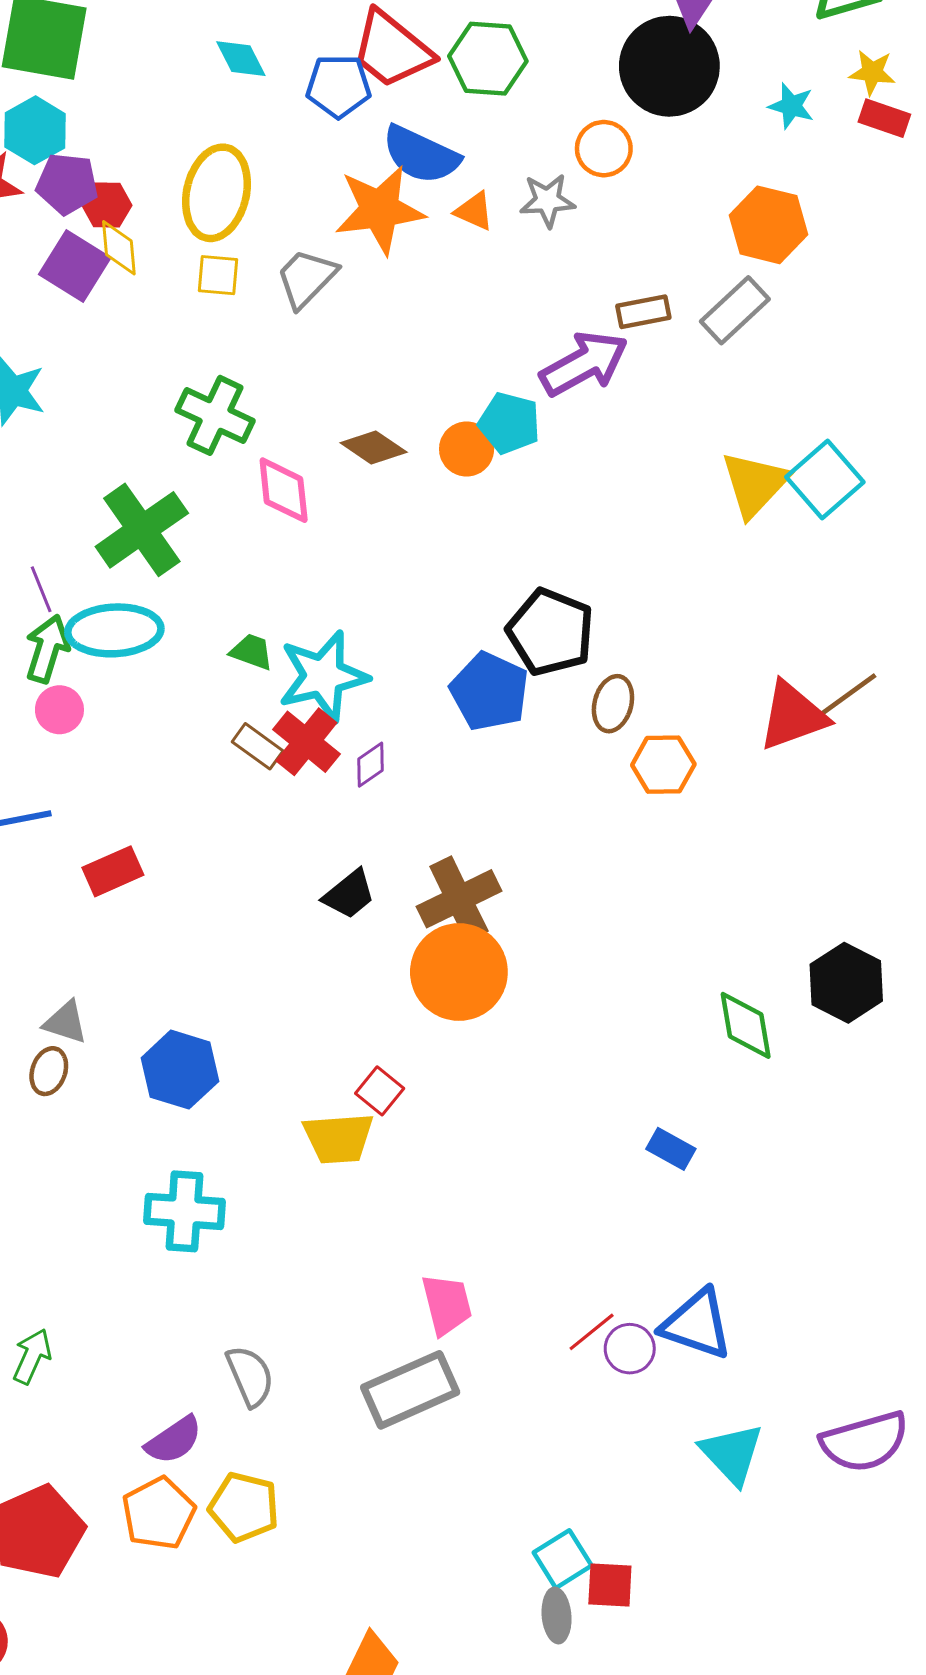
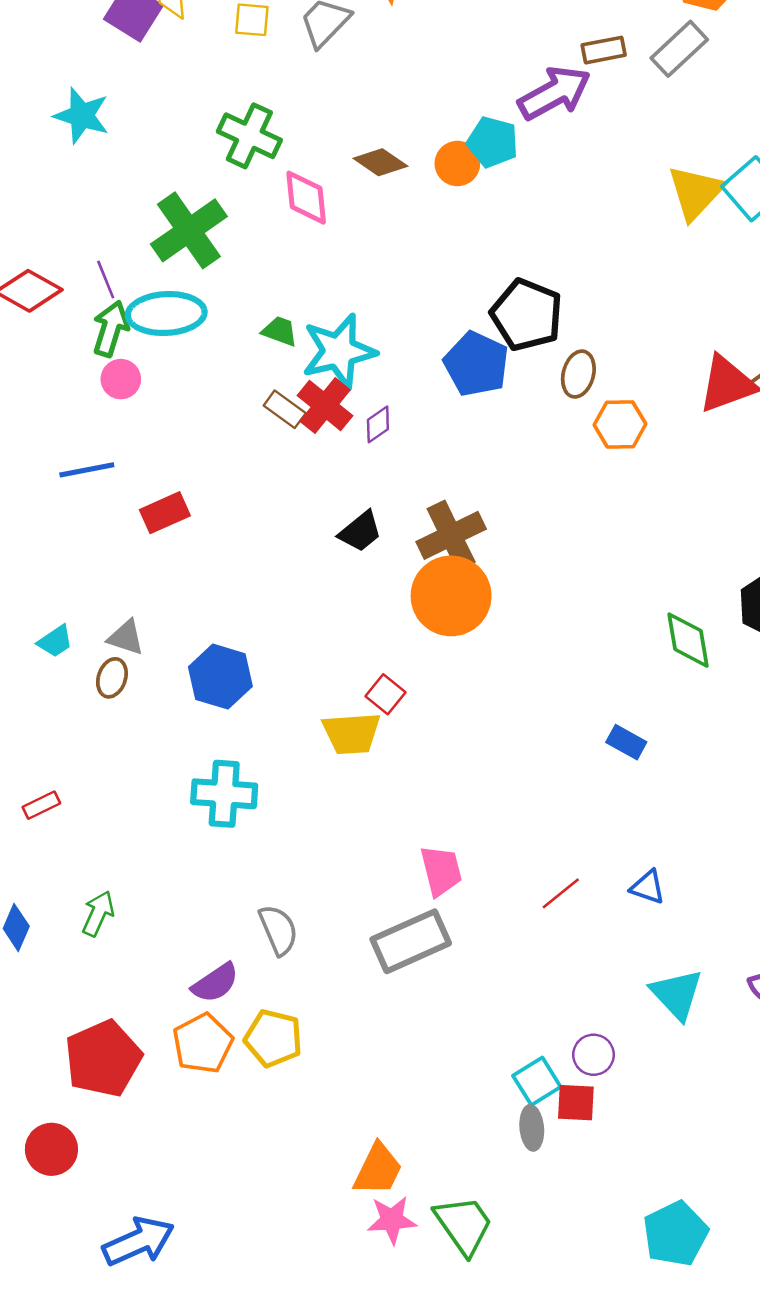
blue triangle: (697, 1324) -> (648, 887), size x0.6
purple circle: (630, 1349) -> (594, 1055), moved

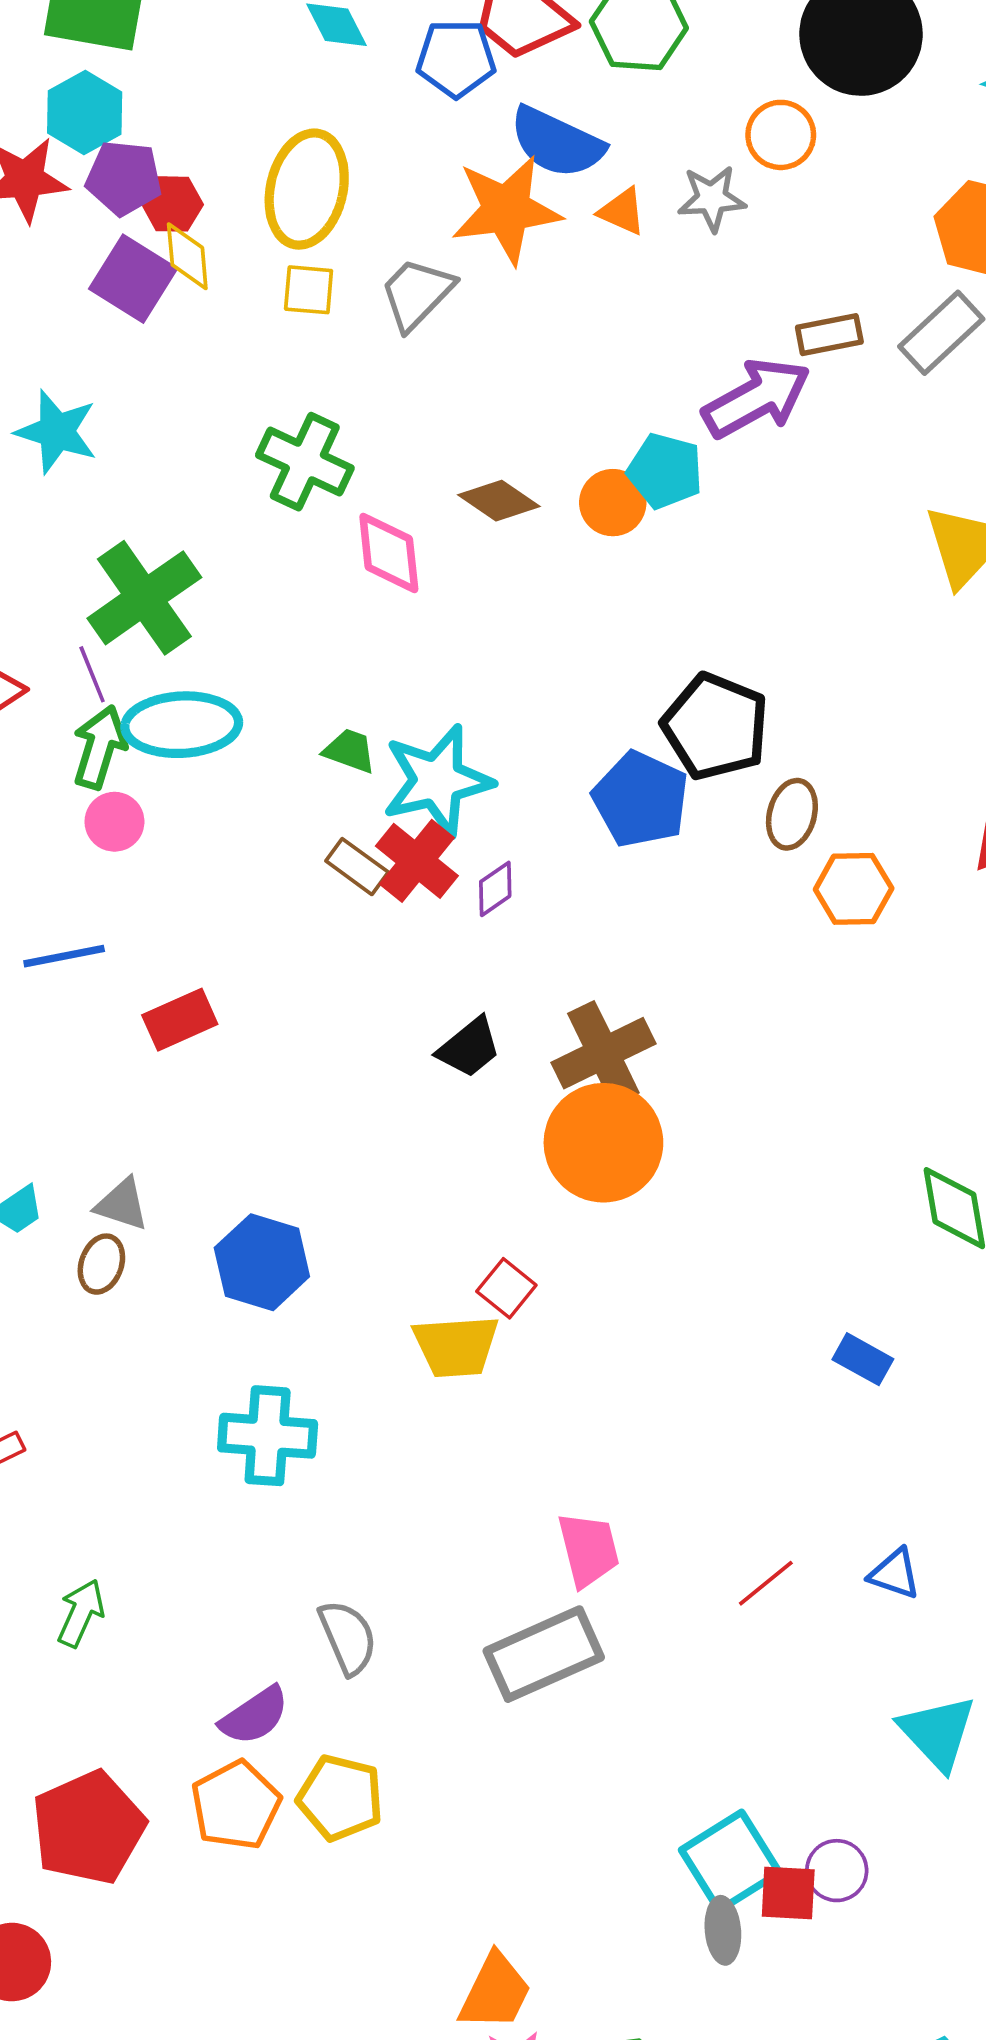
green cross: (189, 230) -> (144, 598), moved
purple circle: (594, 1055) -> (837, 1871), moved
cyan square: (537, 1081) -> (730, 1861), size x1.4

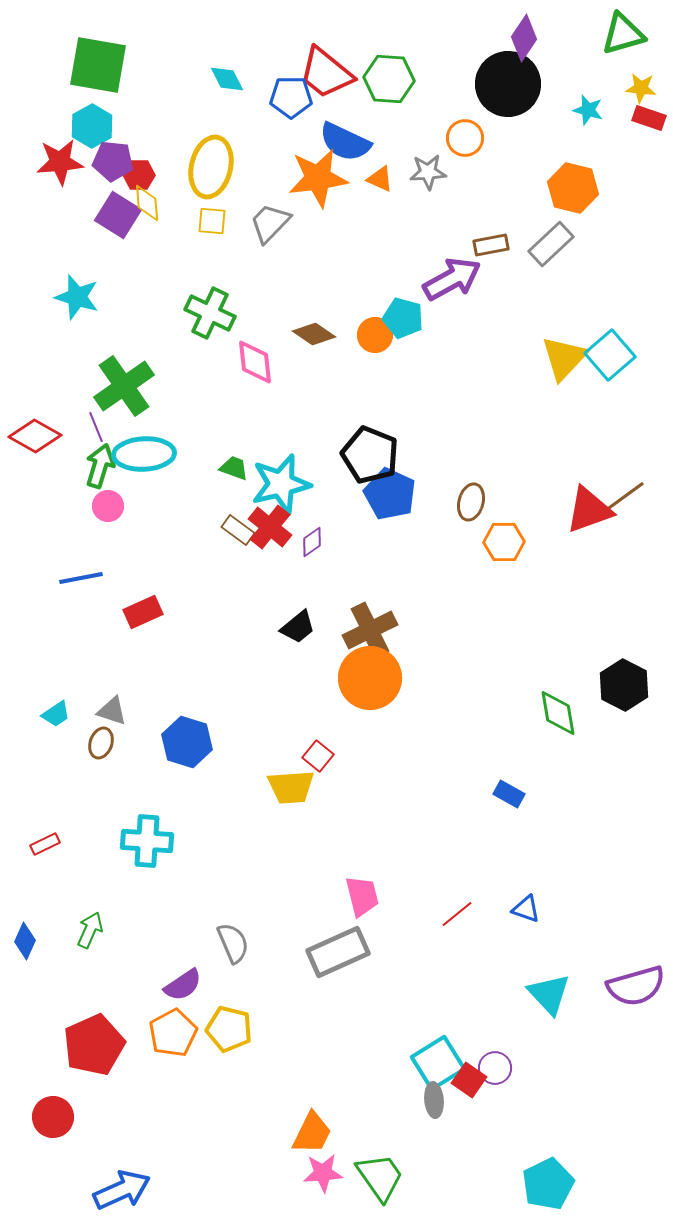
black pentagon: (715, 727) -> (370, 455), moved
cyan cross: (268, 1436) -> (147, 841), moved
red square: (788, 1893) -> (469, 1080), turned 32

